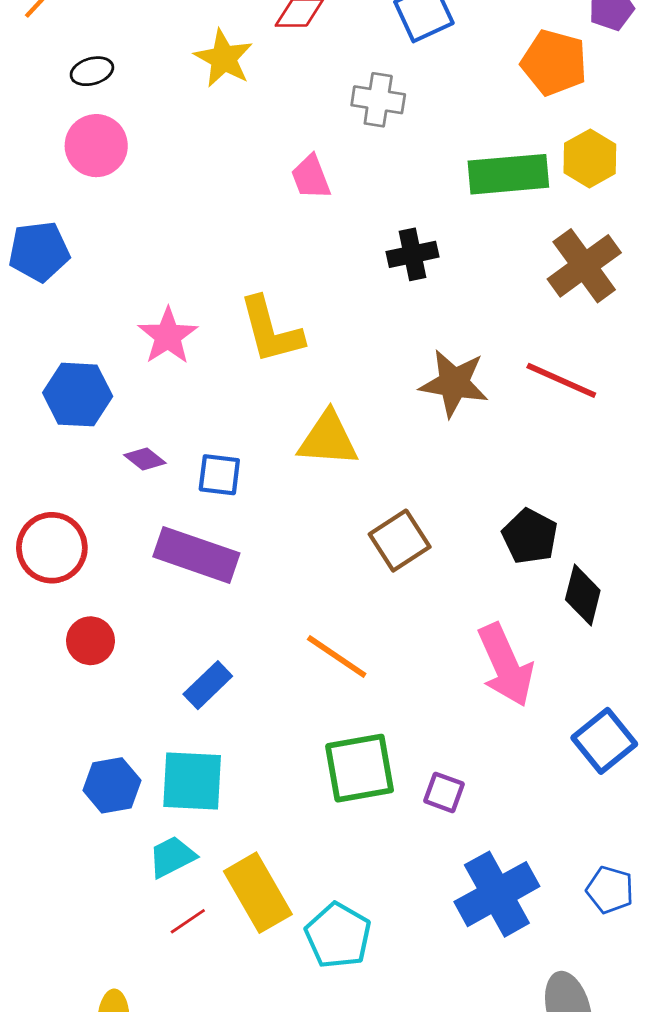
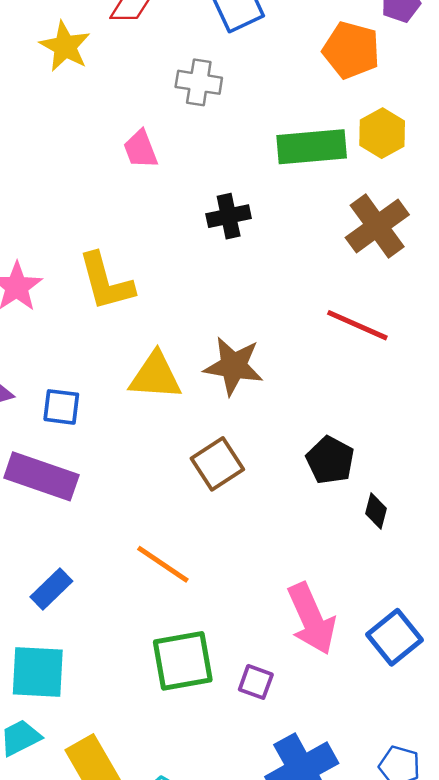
brown star: (454, 383) -> (233, 366), moved
black diamond: (583, 595) -> (376, 511), size x0.7
pink arrow: (506, 665) -> (312, 619), moved

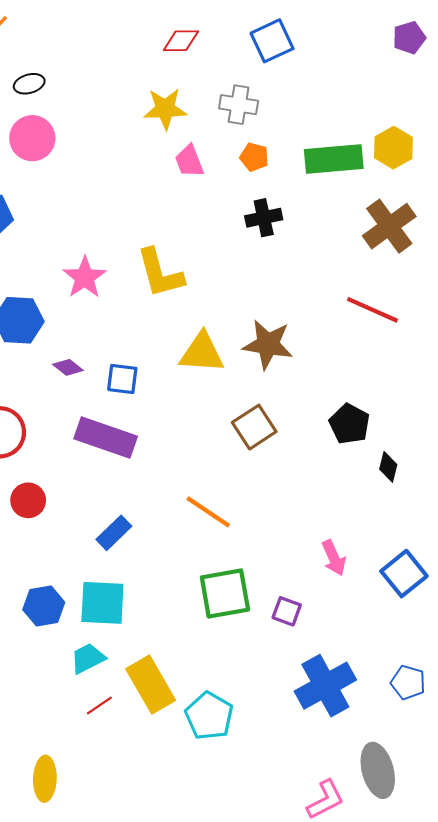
yellow star: (65, 46) -> (165, 109), moved, turned -30
orange pentagon: (351, 50) -> (254, 157), moved, size x0.6
pink arrow: (312, 619) -> (334, 558), size x0.6

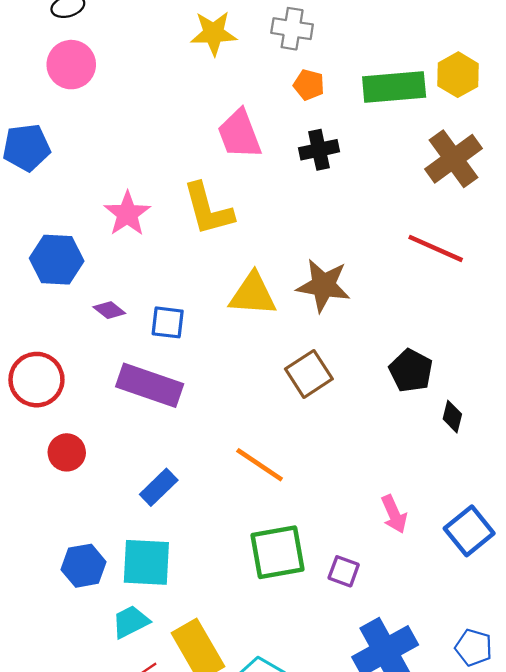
pink trapezoid: (189, 161) -> (239, 134), moved, size x1.4

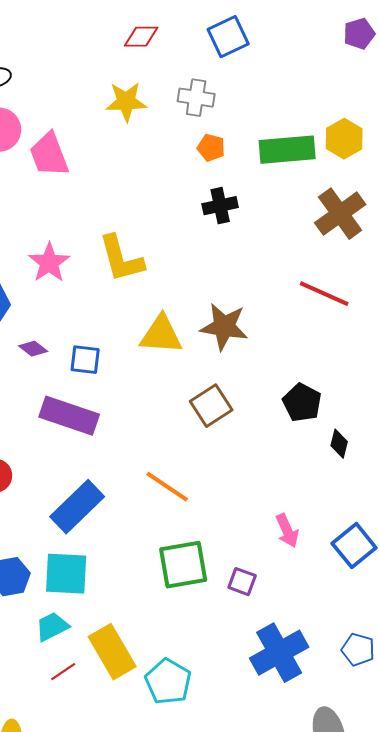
pink trapezoid: (239, 134) -> (49, 155), moved
blue rectangle: (159, 487) -> (77, 507), size x1.6

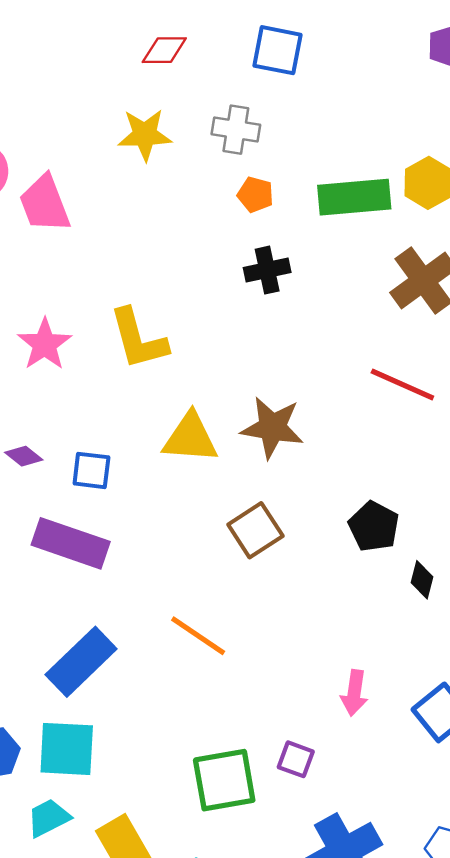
blue square: (228, 37) -> (278, 50), turned 36
pink arrow: (287, 531) -> (354, 693), turned 32
green square: (183, 565) -> (224, 780), moved

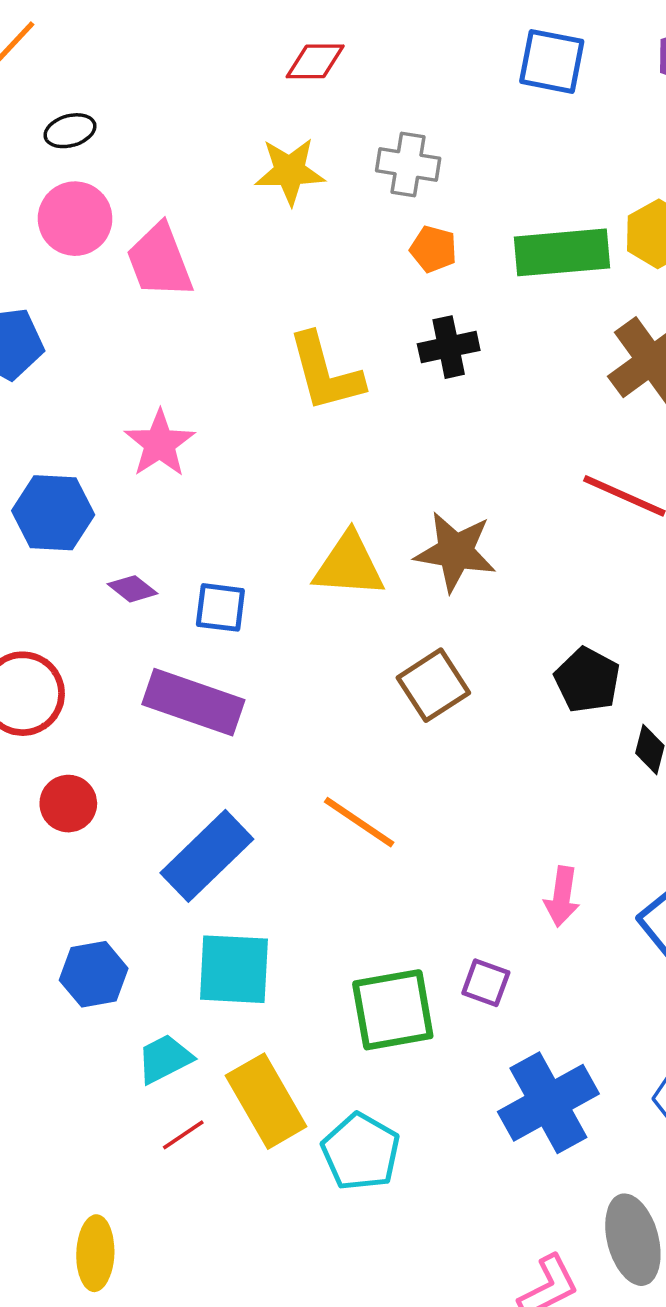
blue square: (278, 50) -> (552, 61), moved
yellow L-shape: (138, 339) -> (325, 372), moved
cyan square: (67, 749) -> (234, 969), moved

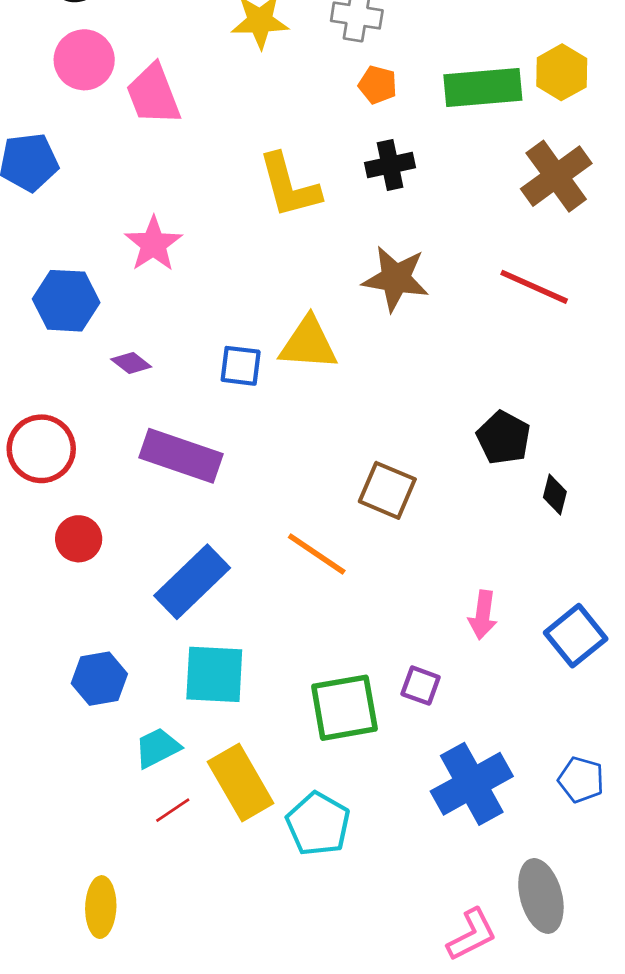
brown star: (455, 552) -> (396, 279), moved
blue square: (220, 607) -> (241, 366), moved
brown square: (433, 685) -> (387, 490), moved, turned -34

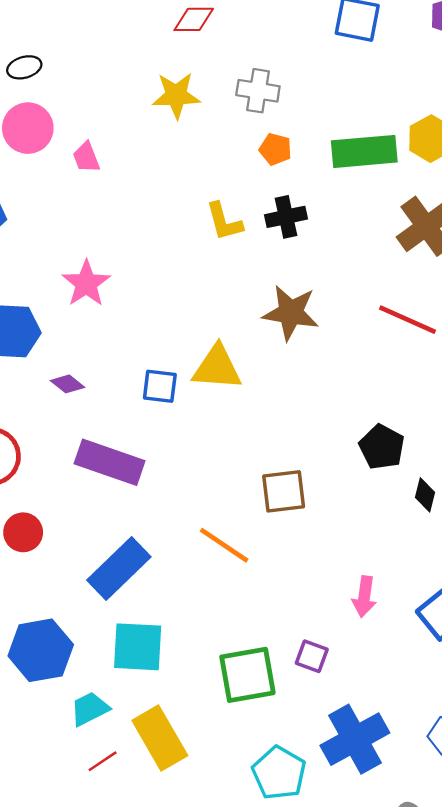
pink trapezoid: (153, 94) -> (86, 157), size x0.6
yellow L-shape: (289, 186) -> (224, 222), moved, size x0.7
brown square: (387, 490) -> (284, 491), turned -30
blue hexagon: (99, 679) -> (41, 650), size x1.4
cyan pentagon: (318, 824) -> (279, 773), moved

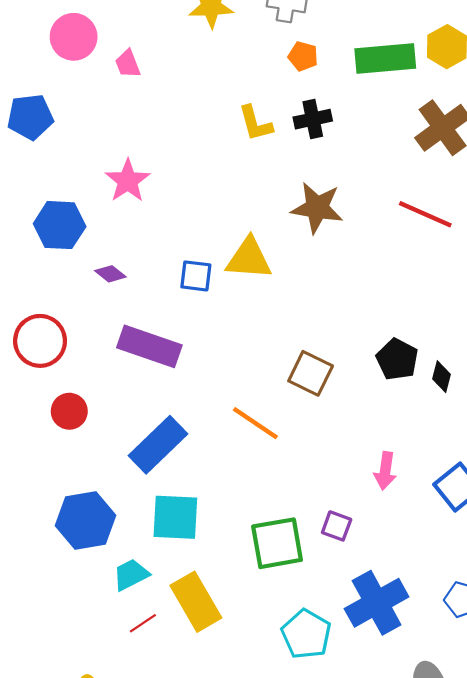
black pentagon: (382, 447) -> (397, 359), moved
brown square: (284, 491) -> (311, 373), turned 33

